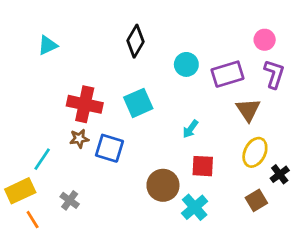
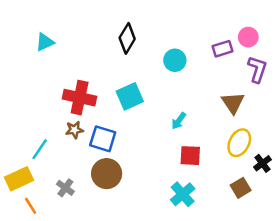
purple rectangle: (228, 74) -> (223, 49), moved, size x0.7
brown circle: (163, 185) -> (107, 174), moved

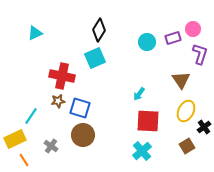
cyan circle: (175, 60) -> (147, 42), moved
cyan square: (130, 96) -> (95, 58), moved
red square: (190, 156) -> (148, 121), size x1.4

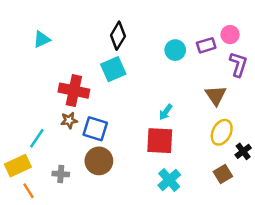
red square: (148, 121) -> (160, 141), moved
gray cross: (51, 146) -> (61, 174), turned -32

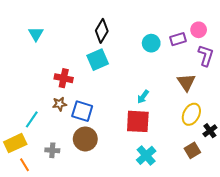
cyan triangle: (42, 39) -> (36, 34), turned -35
red cross: (74, 91) -> (64, 78), size x0.7

